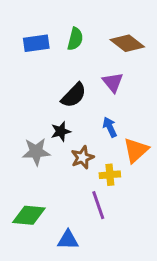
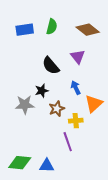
black semicircle: (74, 95) -> (51, 66), turned 96
green diamond: (29, 215) -> (20, 163), moved

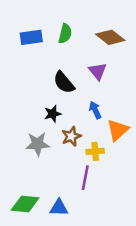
gray star: (25, 105) -> (38, 144), moved
purple line: (68, 142) -> (85, 178), turned 30

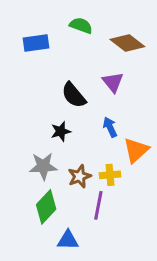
green semicircle: (65, 34) -> (81, 26), moved, turned -84
brown star: (71, 136) -> (80, 176), moved
green diamond: (25, 204) -> (46, 207), moved, turned -52

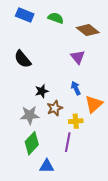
blue rectangle: (36, 43) -> (25, 15), moved, turned 30
black semicircle: (74, 95) -> (23, 59), moved
brown star: (80, 176) -> (55, 108), moved

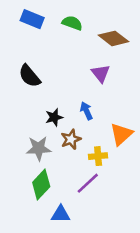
blue arrow: (76, 88) -> (86, 111), moved
purple line: (68, 142) -> (88, 183), turned 36

